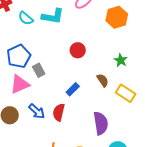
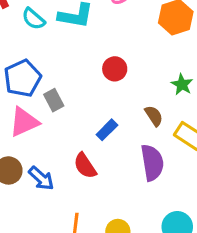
blue arrow: (37, 111) -> (41, 178), moved
red semicircle: (59, 112) -> (85, 166), turned -48
purple semicircle: (101, 123) -> (152, 163), moved

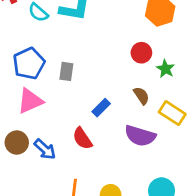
red circle: (115, 69) -> (141, 53), moved
gray rectangle: (54, 100) -> (66, 71), moved, turned 36
purple semicircle: (152, 163) -> (140, 136), turned 116

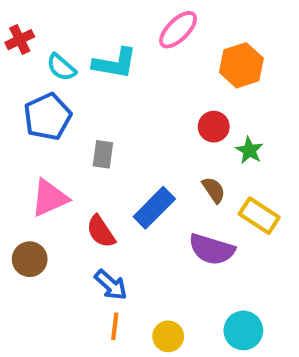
blue pentagon: (29, 63) -> (47, 117), moved
blue rectangle: (101, 108) -> (154, 208), size x1.5
red semicircle: (82, 138) -> (101, 231), moved
blue arrow: (45, 149) -> (111, 285), moved

